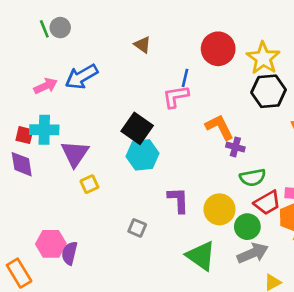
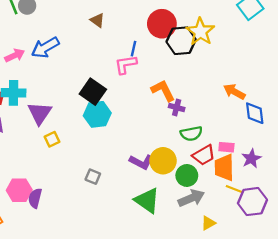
black hexagon: (269, 91) -> (181, 41), moved
purple L-shape: (178, 200) -> (141, 162), moved, turned 120

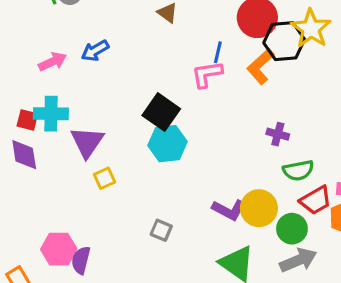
blue arrow: (45, 48) -> (95, 51), size x0.7
orange L-shape: (163, 91) -> (260, 66), moved, turned -105

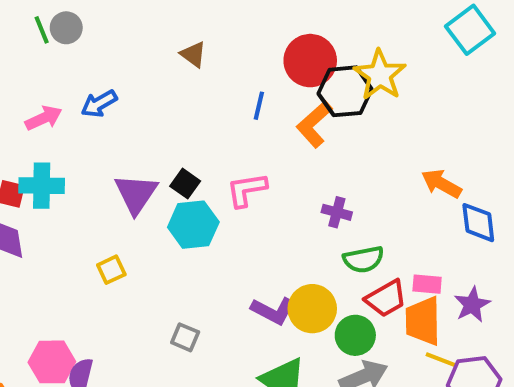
pink L-shape: (207, 74) -> (247, 190), moved
black square: (161, 112) -> (185, 184), size x0.6
purple triangle: (87, 142) -> (136, 194), moved

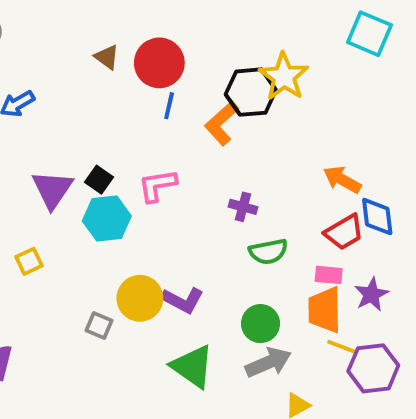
cyan square: (470, 30) -> (369, 34), turned -30
red circle: (310, 61) -> (159, 63), moved
red trapezoid: (386, 298) -> (344, 232), moved
yellow circle: (312, 309) -> (140, 298), moved

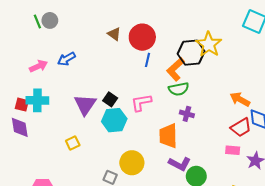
green semicircle: (268, 252) -> (179, 89), moved
purple L-shape: (183, 300) -> (180, 164), moved
orange trapezoid: (325, 310) -> (168, 136), moved

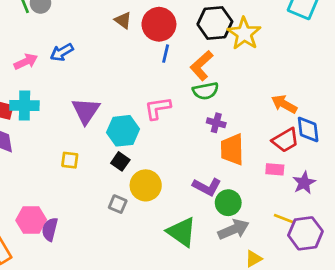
black hexagon: (191, 53) -> (215, 23), moved
black square: (110, 99) -> (120, 161), moved
orange trapezoid: (168, 136) -> (232, 149), moved
yellow square: (73, 143) -> (70, 160), turned 32

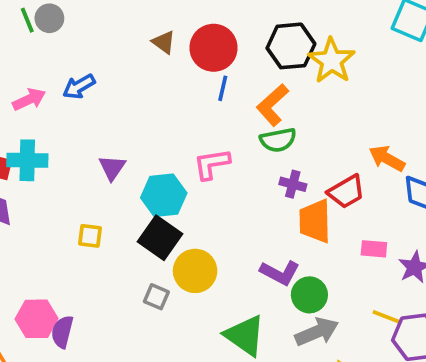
purple triangle: (86, 111) -> (112, 168), size x0.7
red trapezoid: (285, 140) -> (346, 192), moved
black square: (120, 161) -> (160, 238), size x1.6

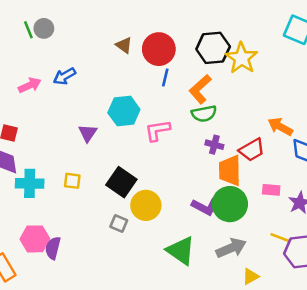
cyan cross: (27, 160) -> (30, 183), moved
cyan hexagon: (164, 195) -> (124, 111), moved
green circle: (309, 295) -> (230, 204), moved, size x1.4

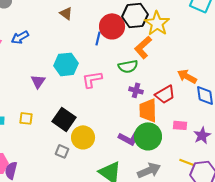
red circle: (159, 49) -> (112, 26), moved
orange L-shape: (200, 89) -> (143, 47), moved

